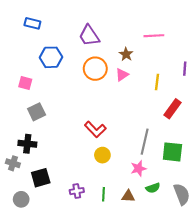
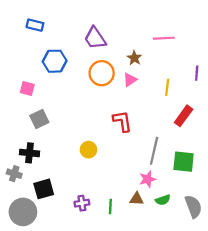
red L-shape: (95, 129) -> (122, 121), moved, turned -145
yellow circle: (102, 155) -> (88, 150), moved
brown triangle: (128, 196) -> (137, 199), moved
gray circle: (21, 199) -> (23, 212), size x1.6

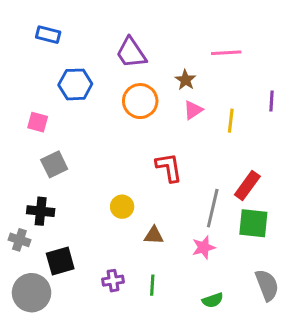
pink triangle: (130, 80) -> (193, 110), moved
red rectangle: (184, 116) -> (247, 186), moved
brown triangle: (137, 199) -> (154, 235), moved
green semicircle: (163, 200) -> (213, 300), moved

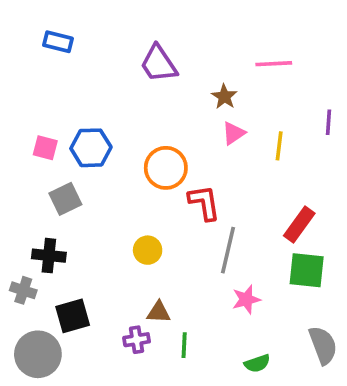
blue hexagon: (75, 84) -> (91, 148), moved
orange circle: (140, 101) -> (166, 168), moved
gray line: (213, 208) -> (228, 250), moved
brown triangle: (154, 235) -> (159, 312), moved

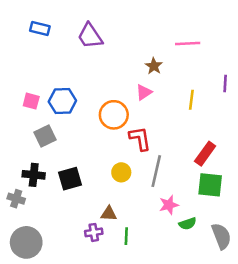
purple trapezoid: (159, 64) -> (90, 36), moved
pink triangle: (233, 133) -> (144, 92), moved
yellow circle: (148, 250) -> (121, 172), moved
black square: (73, 316) -> (70, 179), moved
green semicircle: (257, 363) -> (188, 224), moved

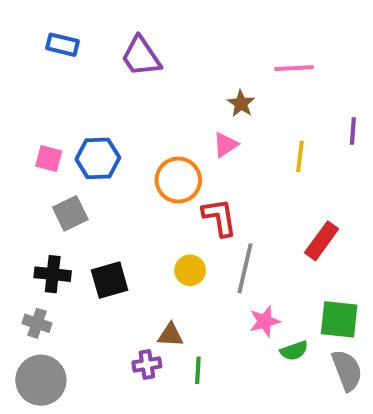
green square: (210, 185) -> (339, 319), moved
gray cross: (16, 199) -> (37, 323), moved

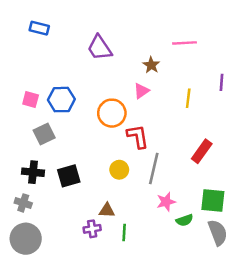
purple trapezoid: (141, 56) -> (100, 48), moved

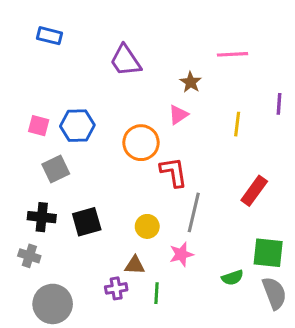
yellow circle: (119, 170) -> (147, 226), moved
pink star: (166, 202) -> (181, 254), moved
gray circle: (26, 239) -> (53, 304), moved

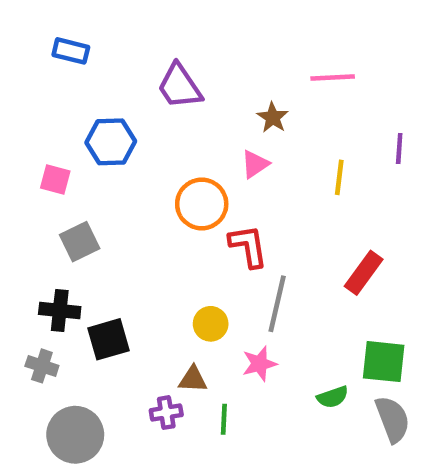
blue hexagon: (77, 126) -> (111, 142), moved
black square: (87, 222) -> (109, 339), moved

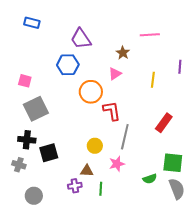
blue hexagon: (111, 142) -> (68, 65), moved
gray square: (80, 242) -> (36, 109), size x1.4
gray circle: (75, 435) -> (34, 196), size x0.7

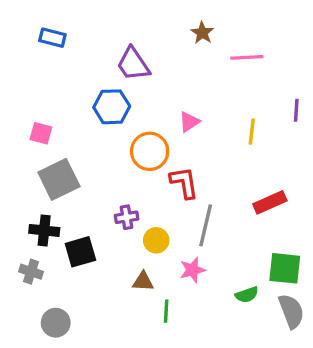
brown star: (123, 53) -> (202, 33), moved
red rectangle: (164, 123) -> (270, 202), turned 30
purple cross: (75, 186) -> (127, 217), moved

